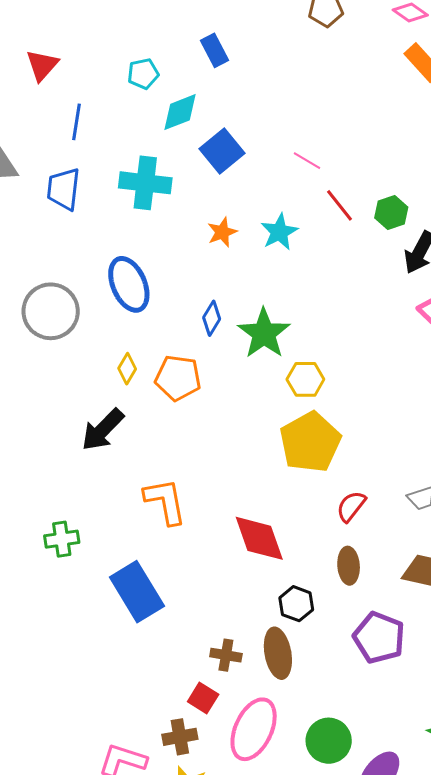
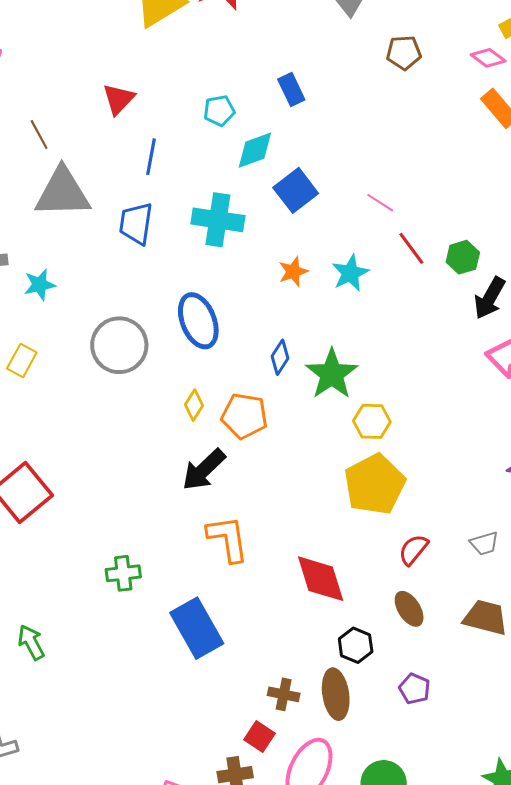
black arrow: (103, 430) -> (204, 470), moved
brown ellipse: (349, 566) -> (409, 609), turned -30
purple pentagon: (379, 638) -> (415, 689), moved, size x0.6

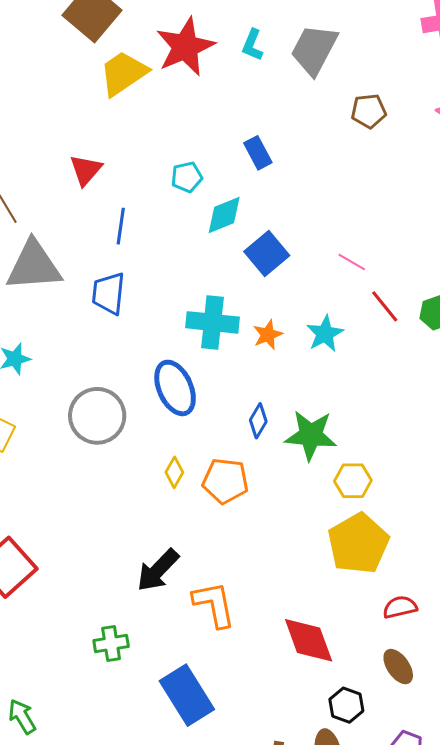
cyan cross: (218, 220) -> (212, 322), moved
green star: (332, 374) -> (311, 435), turned -30
black arrow: (204, 470) -> (158, 570), moved
red semicircle: (413, 550) -> (400, 607), turned 40

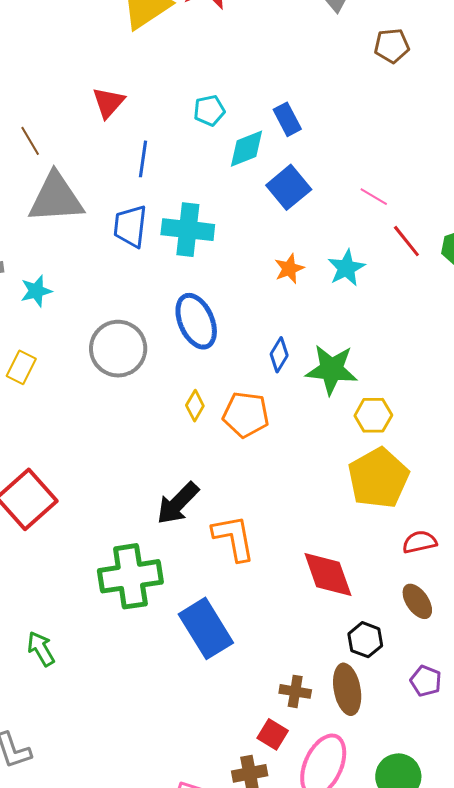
blue rectangle: (258, 153) -> (287, 119), moved
cyan cross: (212, 322) -> (188, 230), moved
green cross: (111, 643) -> (130, 576), size x1.8

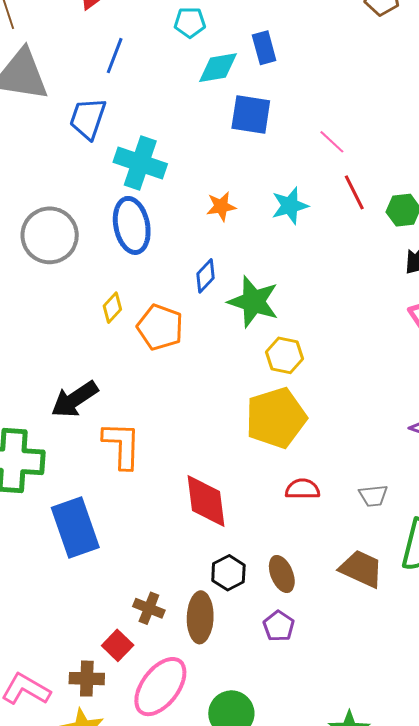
blue square: (289, 187) -> (251, 115), turned 36
cyan cross: (188, 230) -> (140, 163), moved
orange star: (289, 269) -> (221, 206), moved
brown ellipse: (417, 601) -> (282, 574), moved

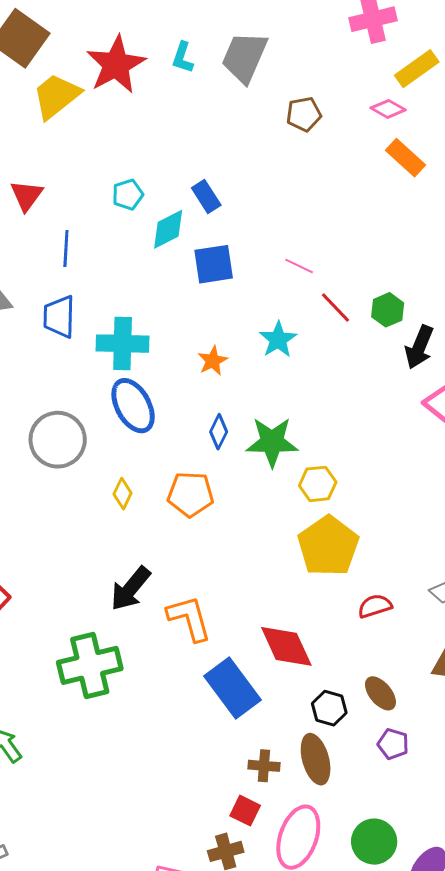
yellow diamond: (112, 308) -> (123, 494), moved
blue rectangle: (75, 528) -> (233, 688), moved

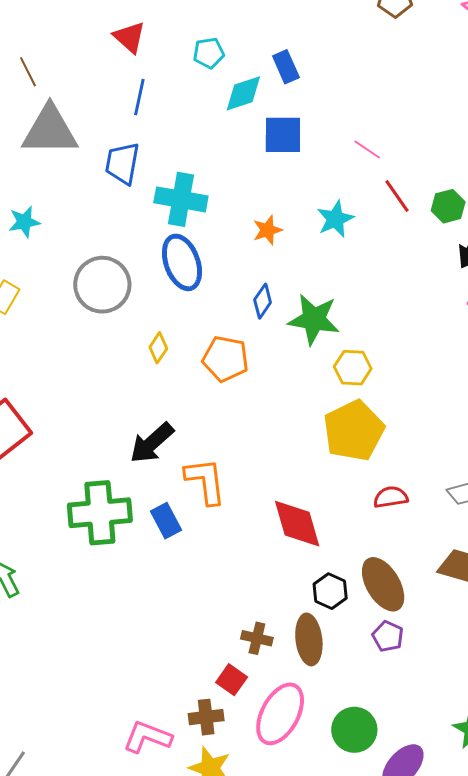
red triangle: (26, 195) -> (129, 37), moved, turned -33
blue rectangle: (233, 688) -> (166, 521), moved, size x0.6
brown ellipse: (380, 693) -> (383, 584), size x1.5

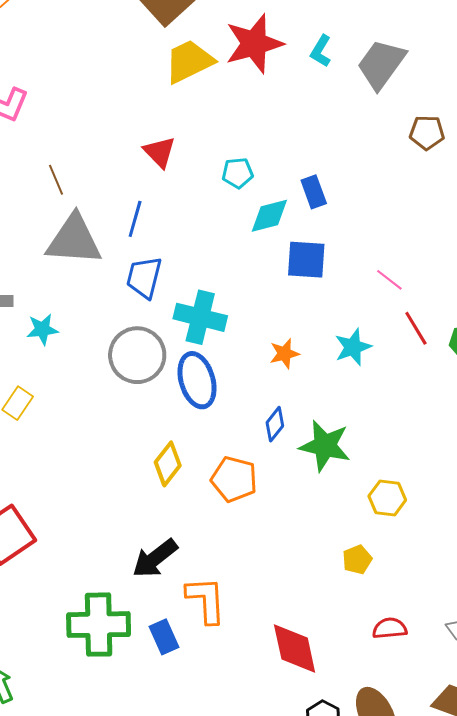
blue line: (139, 97) -> (135, 219), moved
gray circle: (102, 285) -> (137, 355), moved
yellow diamond: (158, 348) -> (168, 464), size x1.4
yellow hexagon: (353, 368) -> (387, 498), moved
yellow pentagon: (354, 431) -> (357, 560), size x0.5

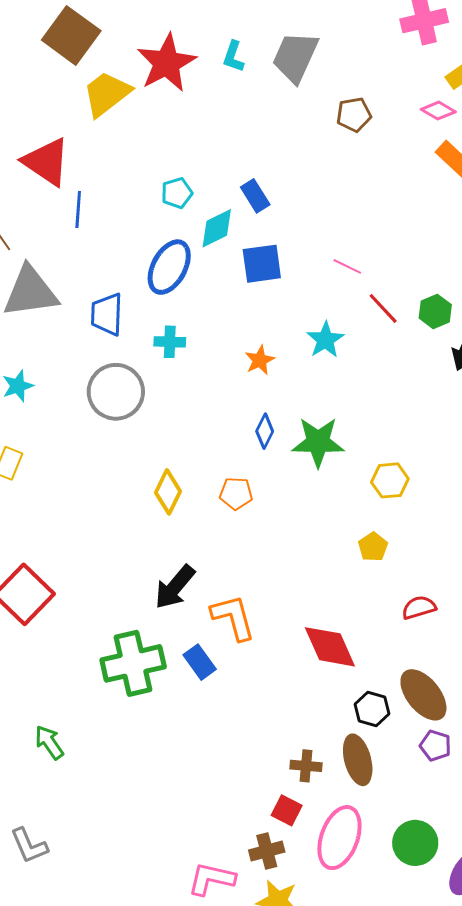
red triangle: (160, 152) -> (46, 162), moved, size x1.5
blue line: (135, 219) -> (78, 209), moved
cyan cross: (200, 317) -> (170, 342), size x0.6
blue ellipse: (197, 380) -> (169, 267), moved, turned 56
orange pentagon: (234, 479) -> (236, 493), size x0.7

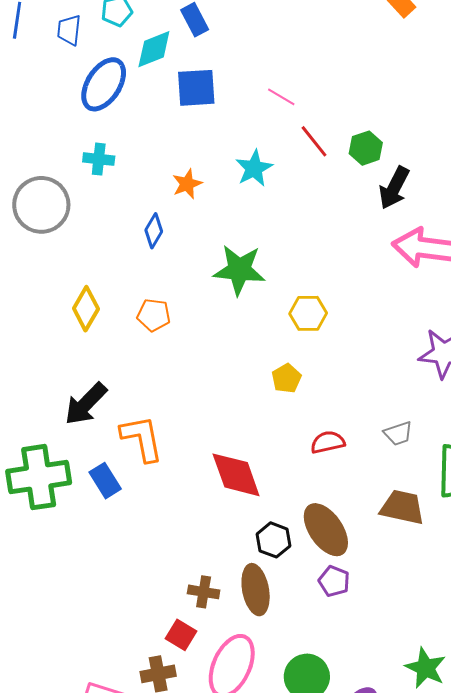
blue trapezoid: (107, 314) -> (69, 30), moved, size x0.7
blue diamond: (265, 431) -> (154, 231), moved

